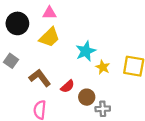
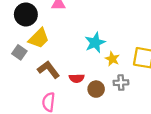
yellow trapezoid: (49, 37) -> (39, 38), moved
red semicircle: (68, 86) -> (77, 78), turned 40
gray cross: (103, 109) -> (121, 83), moved

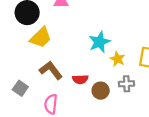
gray square: (19, 52) -> (20, 88), moved

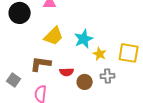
yellow trapezoid: (41, 37) -> (54, 36), moved
brown L-shape: (51, 70) -> (41, 64), turned -45

